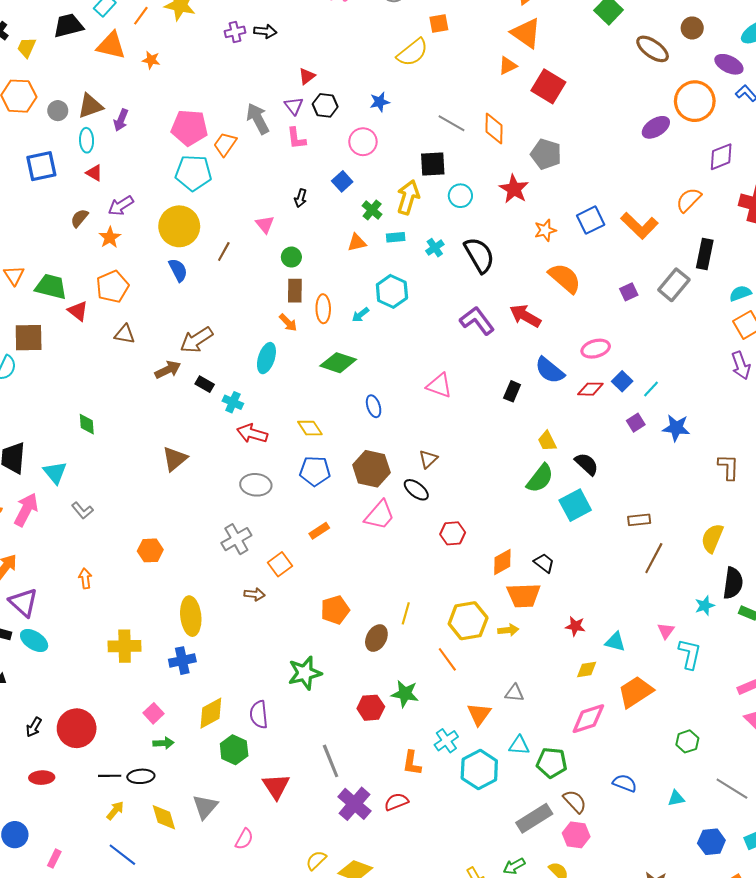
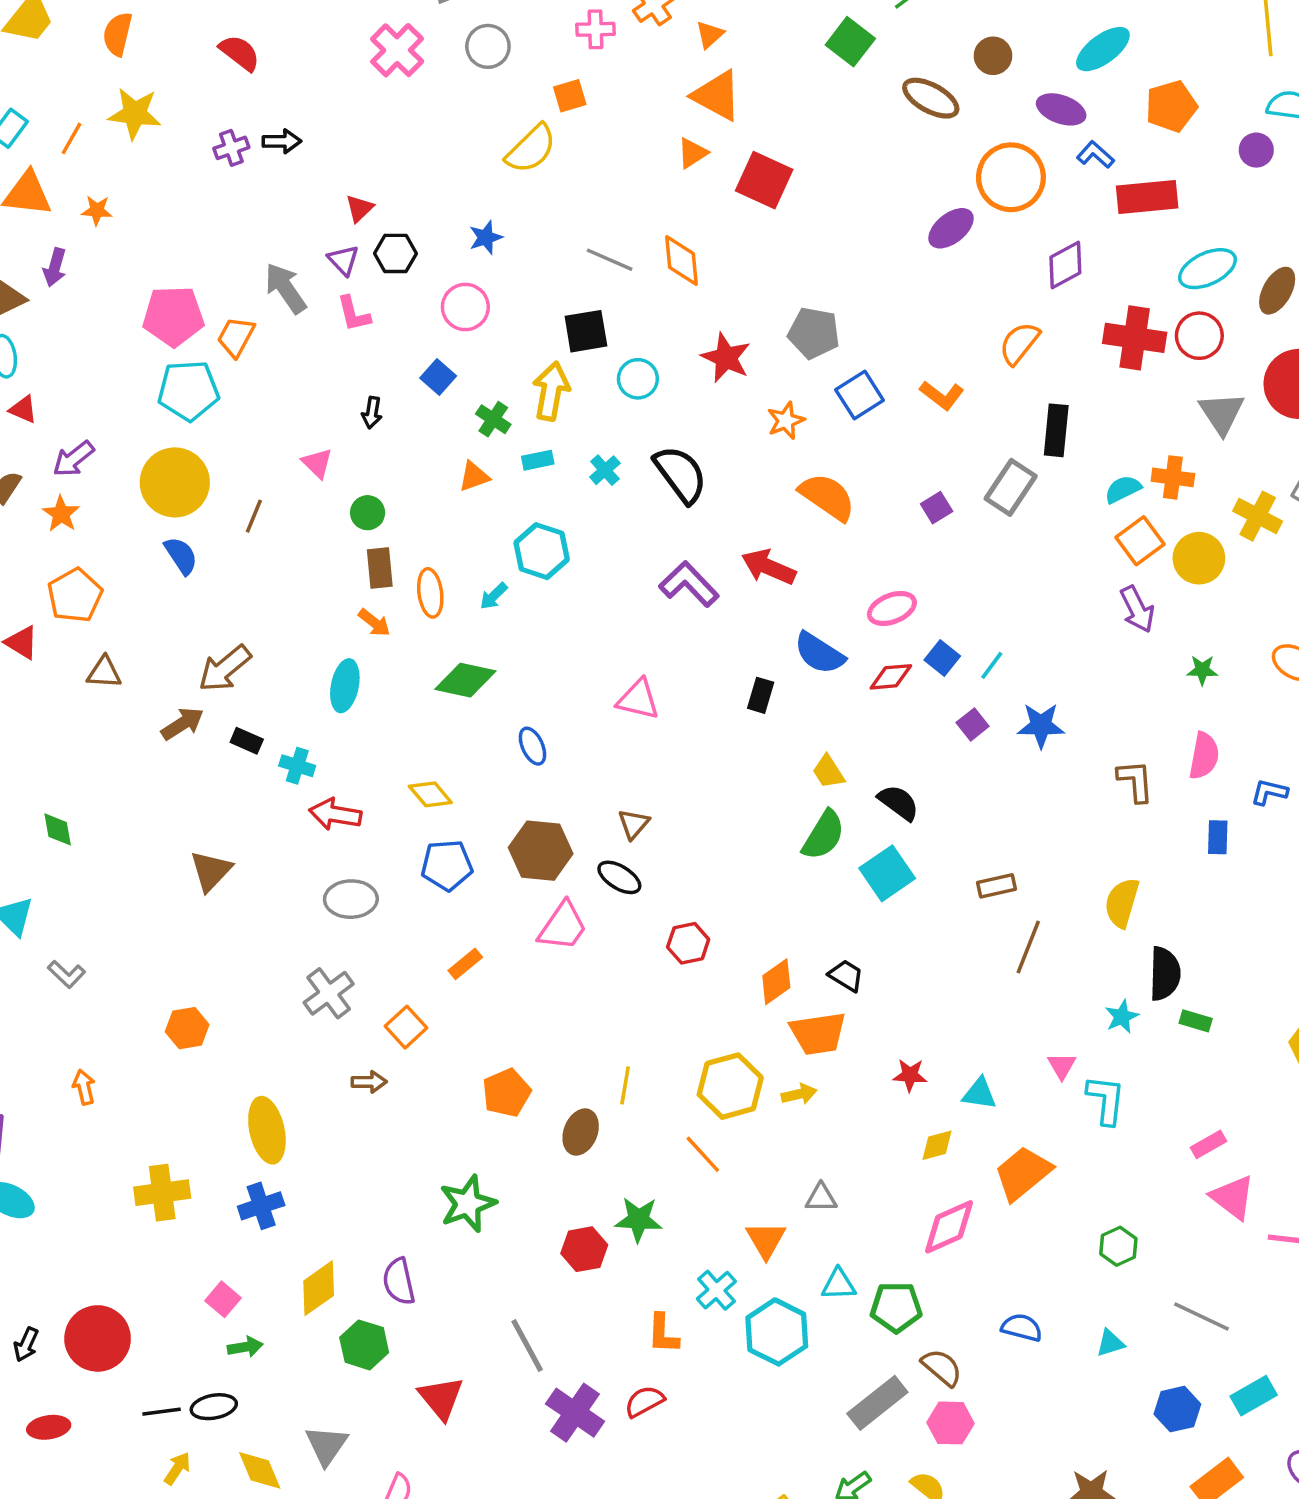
purple arrow: (121, 120) -> (55, 267), moved
gray pentagon: (546, 154) -> (814, 333), moved
orange L-shape: (639, 226) -> (942, 395), size x0.7

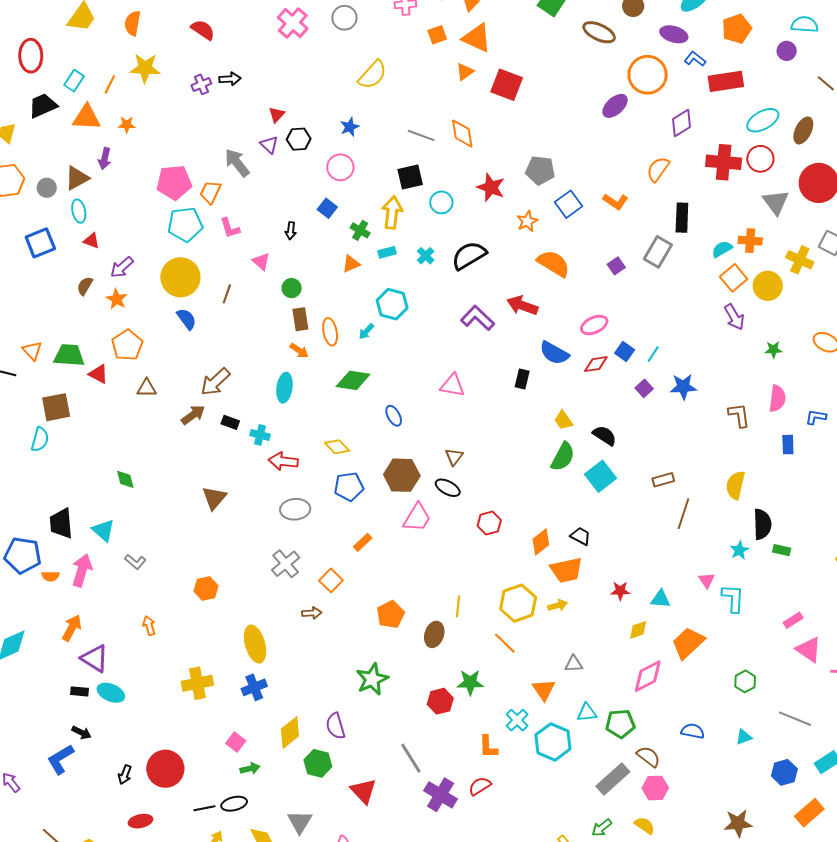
orange square: (570, 96) -> (437, 35), moved
pink L-shape: (354, 314) -> (230, 228), moved
black semicircle: (681, 474) -> (469, 256), turned -81

